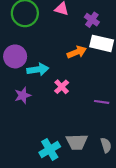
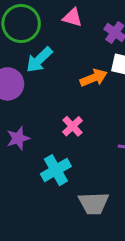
cyan arrow: (38, 69) -> (39, 60), moved, turned 144
cyan cross: (50, 149) -> (56, 170), moved

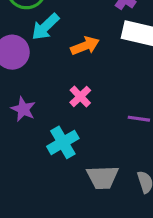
orange arrow: (94, 78) -> (85, 46), moved
purple star: (18, 138) -> (23, 109), turned -30

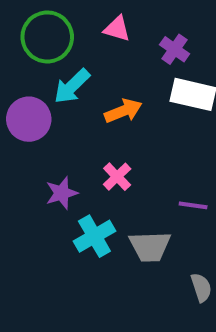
purple star: (23, 109) -> (62, 193), moved, turned 30
gray trapezoid: (102, 177) -> (150, 246), moved

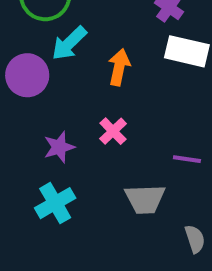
orange arrow: (123, 111) -> (119, 67), turned -56
cyan cross: (94, 236) -> (55, 203), moved

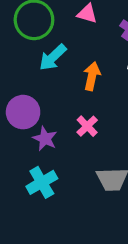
purple circle: (27, 75) -> (23, 112), moved
purple star: (59, 147) -> (45, 139), turned -30

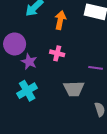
pink cross: (87, 126) -> (57, 53), turned -32

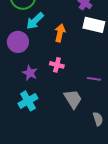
purple circle: (15, 44) -> (18, 42), moved
gray trapezoid: (74, 89) -> (73, 99), turned -120

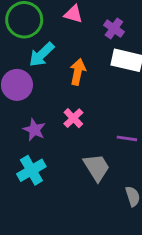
pink cross: (57, 65) -> (73, 118), turned 32

